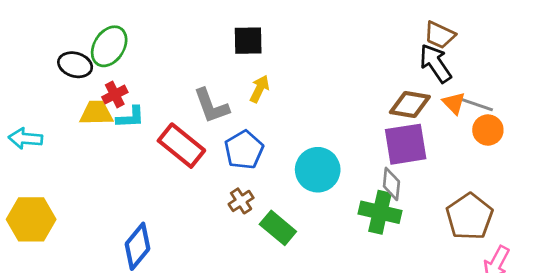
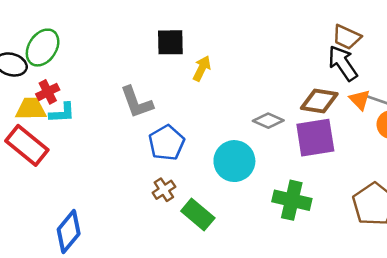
yellow arrow: (260, 89) -> (202, 68), moved
red rectangle: (181, 146) -> (27, 145), moved
gray diamond: (391, 184) -> (268, 121), moved, turned -72

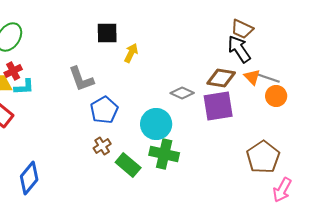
green cross: (292, 200) -> (164, 154), moved

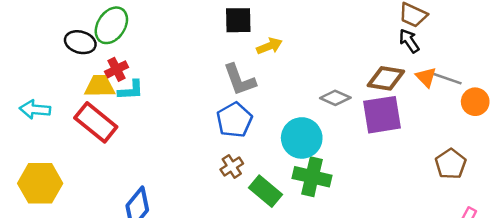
black arrow: (239, 49) -> (409, 41), size x0.7
yellow arrow: (131, 53) -> (269, 46), turned 42
gray L-shape: (81, 79) -> (240, 80), moved
orange circle: (276, 96) -> (475, 102), moved
brown pentagon: (263, 157) -> (451, 164), moved, size x0.7

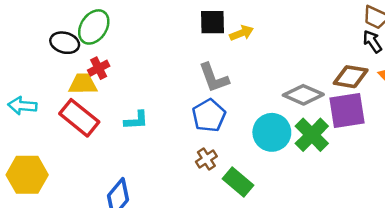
yellow arrow: (269, 46) -> (242, 33), moved
cyan L-shape: (131, 90) -> (136, 120), moved
gray diamond: (335, 98) -> (303, 95), size x1.4
green cross: (312, 177) -> (312, 135), moved, turned 32

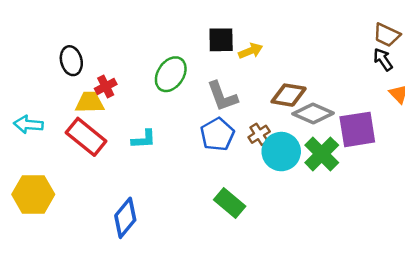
green ellipse: (94, 27) -> (171, 74), moved
black ellipse: (65, 43) -> (71, 61), turned 60
brown diamond: (351, 77) -> (289, 95), moved
brown cross: (206, 159) -> (259, 134), moved
green rectangle: (238, 182) -> (230, 203), moved

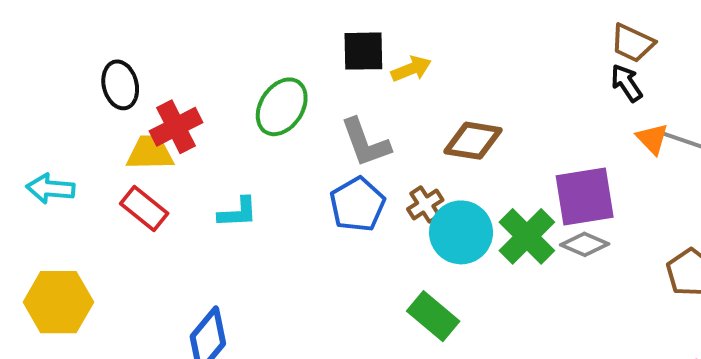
red cross: (106, 86) -> (176, 127), size x1.4
gray diamond: (313, 113) -> (585, 244), moved, size x0.7
red rectangle: (86, 137) -> (144, 208), size x0.7
green rectangle: (230, 203) -> (433, 316), moved

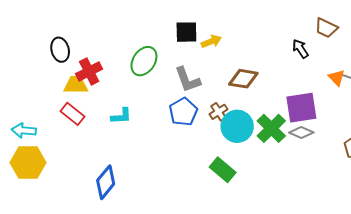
black arrow: (626, 83) -> (300, 49), moved
cyan arrow: (50, 189) -> (24, 130), moved

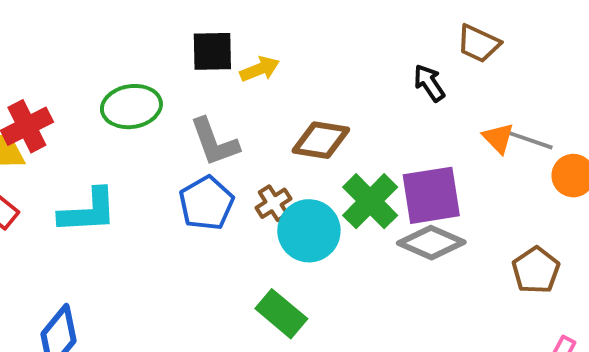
green ellipse: (144, 61) -> (131, 107), turned 48
cyan L-shape: (121, 116) -> (88, 211), size x1.5
green cross: (271, 128) -> (370, 201), moved
gray diamond: (301, 133) -> (431, 243), size x1.4

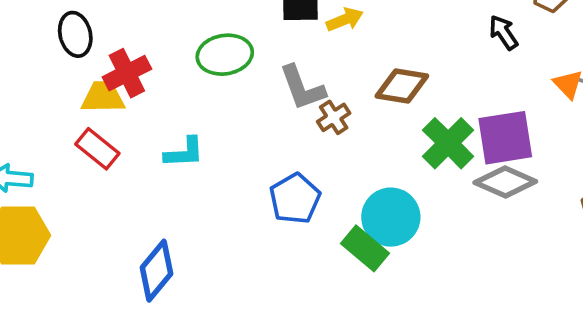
blue pentagon: (206, 203) -> (295, 199), moved
brown cross: (273, 203) -> (334, 117), moved
cyan L-shape: (88, 211) -> (184, 152), size x0.7
cyan circle: (309, 231) -> (391, 217), moved

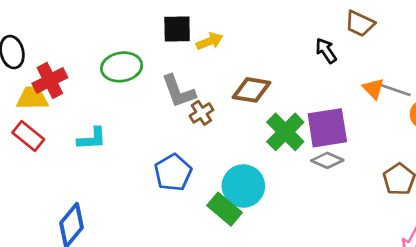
gray diamond: (505, 182) -> (327, 160), size x0.7

